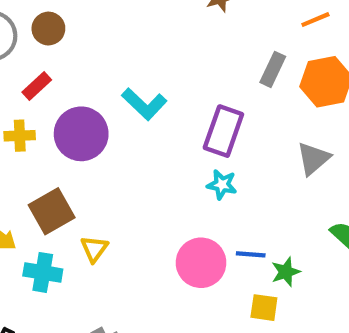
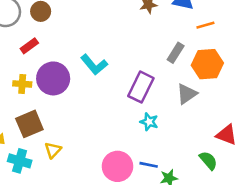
yellow cross: (20, 136) -> (22, 84), moved
gray triangle: (313, 158) -> (187, 94), moved
cyan star: (222, 185) -> (149, 122), moved

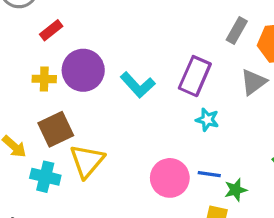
cyan L-shape: (94, 65) -> (138, 85), moved
yellow triangle: (53, 150) -> (87, 161), size x1.6

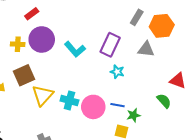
red rectangle: (51, 30) -> (32, 14), moved
gray triangle: (253, 82) -> (146, 49), turned 42
cyan cross: (45, 177) -> (69, 101), moved

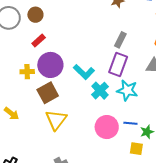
gray rectangle: (137, 17) -> (120, 40), moved
cyan star: (117, 72) -> (127, 90), size x1.5
brown square: (24, 75) -> (48, 93), moved
cyan cross: (69, 101) -> (100, 91), moved, turned 36

